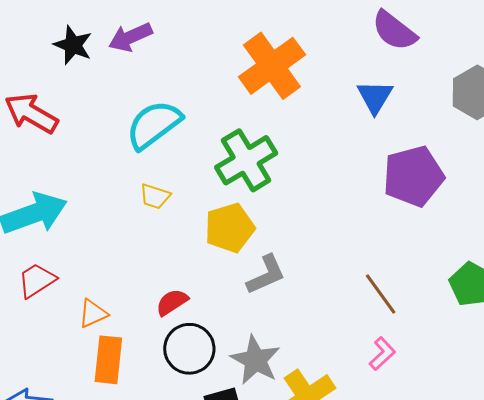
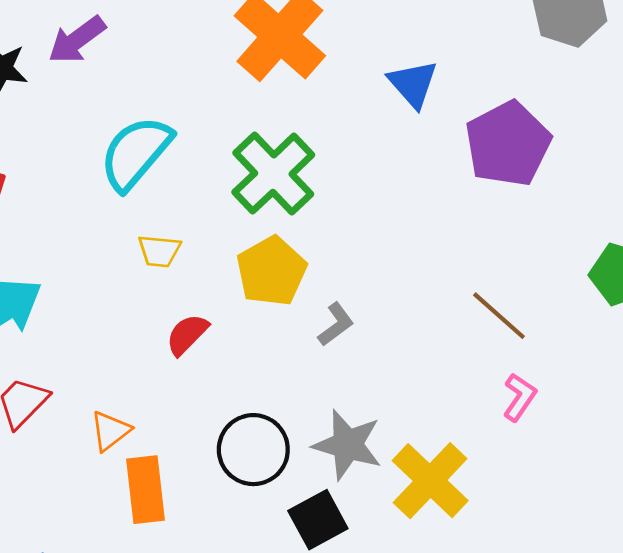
blue triangle: (375, 97) -> (413, 84), moved
gray L-shape: (266, 275) -> (336, 324), size x0.7
red semicircle: (172, 302) -> (187, 334), moved

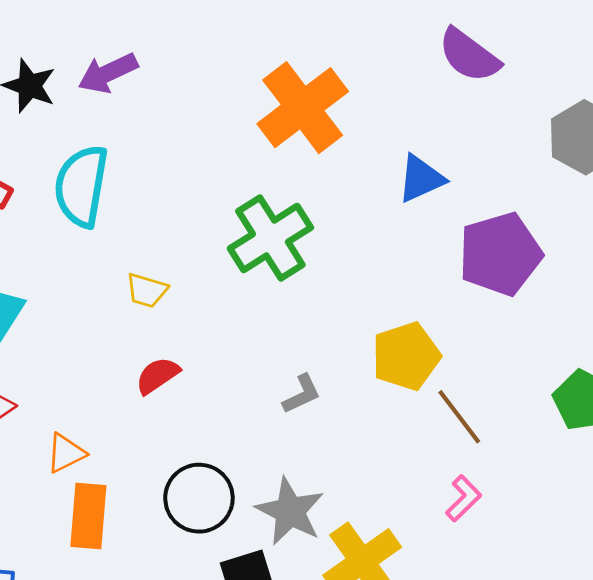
blue triangle: (413, 84) -> (421, 179), turned 36
cyan semicircle: (136, 153) -> (81, 186), moved, turned -42
yellow pentagon: (271, 271) -> (406, 356), moved

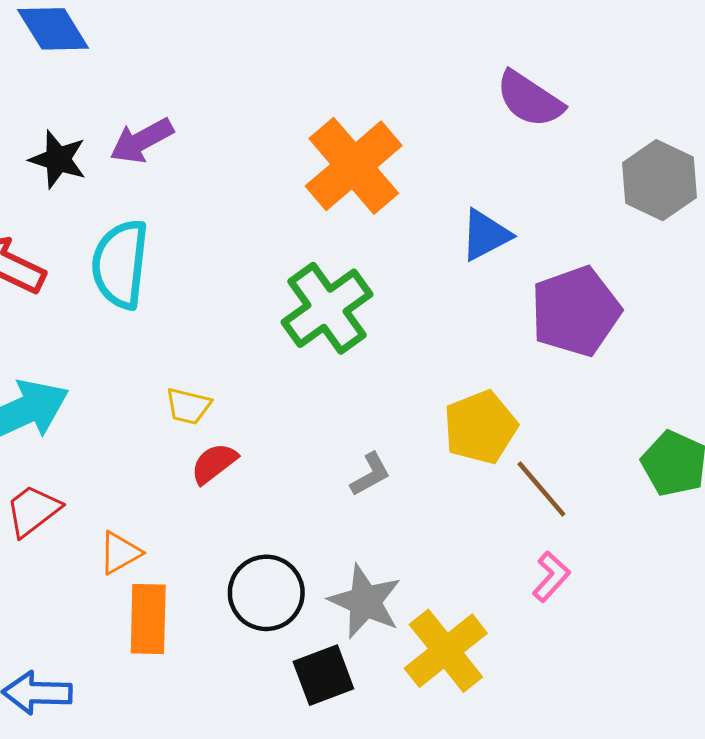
yellow trapezoid: (147, 290) -> (188, 406), moved

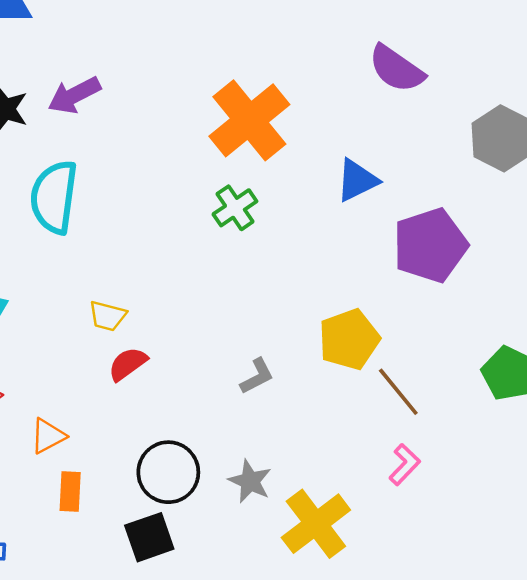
green cross: (327, 308) -> (235, 208), moved, size x0.6
gray star: (365, 601) -> (250, 481), size x0.7
orange rectangle: (148, 619) -> (70, 491), size x0.7
black square: (323, 675) -> (149, 537), moved

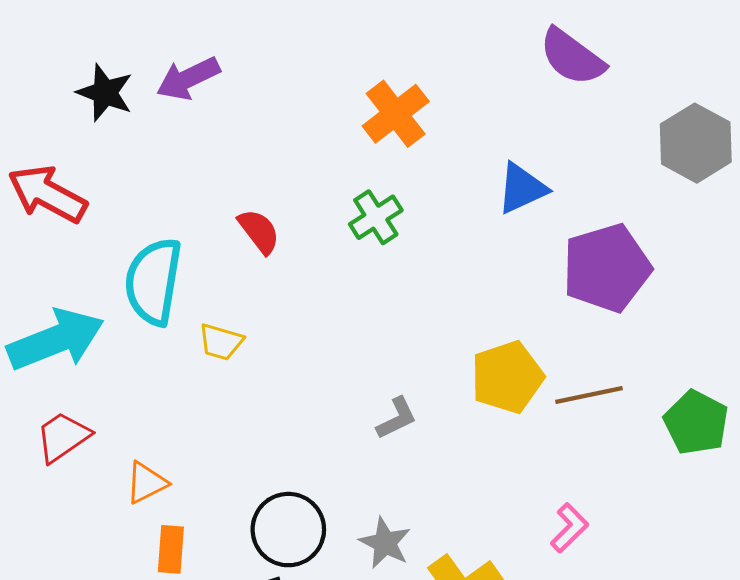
orange cross: (249, 120) -> (396, 114), size x0.7
cyan semicircle: (54, 197) -> (153, 281), moved
red semicircle: (128, 364) -> (259, 231), moved, turned 87
brown line: (398, 392) -> (589, 395), moved, turned -64

